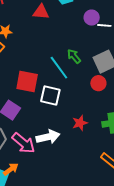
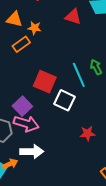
white arrow: (48, 137) -> (32, 152), moved
pink arrow: (23, 143) -> (26, 124), moved, turned -35

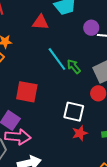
cyan line: (79, 75) -> (57, 59), moved
white square: (65, 100) -> (74, 112), moved

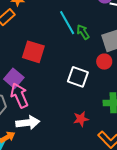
red star: (80, 133) -> (81, 119), moved
pink arrow: (18, 137) -> (19, 95), turned -125

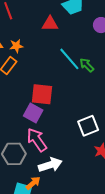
white square: (78, 77) -> (88, 126), moved, turned -30
purple square: (14, 78) -> (33, 113), moved

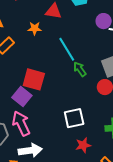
orange star: (16, 46) -> (35, 28), moved
green arrow: (87, 65) -> (80, 69), moved

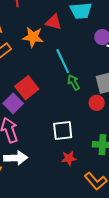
orange star: (35, 28) -> (33, 37), size x1.5
red square: (34, 79) -> (27, 88), turned 30

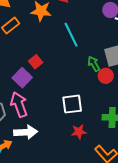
green arrow: (74, 82) -> (94, 64), moved
red square: (27, 88) -> (36, 62), size x0.6

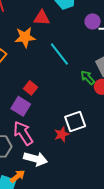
white arrow: (26, 132) -> (36, 159), turned 30
red star: (79, 132) -> (62, 134), moved

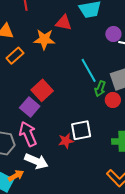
cyan line: (59, 54) -> (89, 70), moved
green arrow: (88, 78) -> (100, 89), turned -126
red square: (30, 88) -> (42, 90), size x1.5

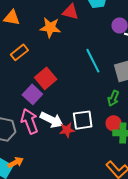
orange rectangle: (15, 56) -> (19, 52), moved
green arrow: (100, 89) -> (113, 98), moved
red circle: (113, 100) -> (114, 123), moved
white arrow: (36, 161) -> (52, 120), moved

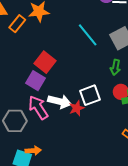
orange rectangle: (19, 52) -> (17, 24), moved
orange arrow: (15, 162) -> (33, 151), turned 35

